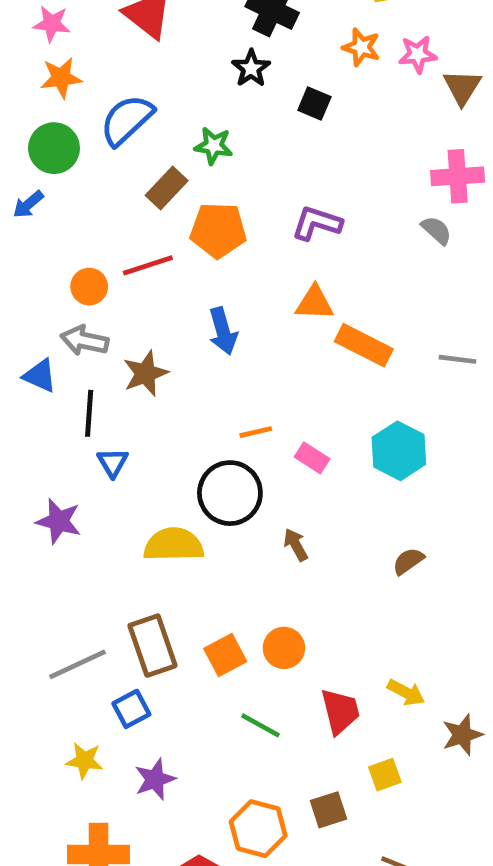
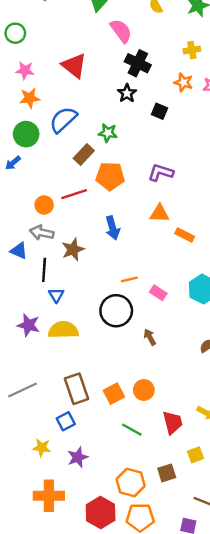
orange rectangle: (364, 345) -> (185, 235), size x0.7
yellow semicircle: (174, 545) -> (63, 330), moved
gray line: (77, 664) -> (22, 390), moved

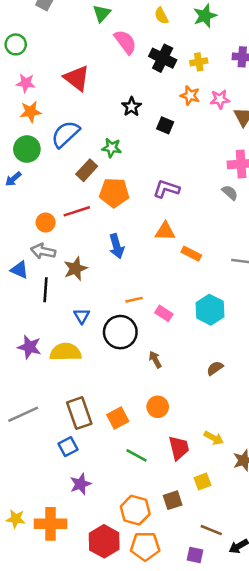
black cross: (138, 63) -> (163, 58), moved
blue triangle: (56, 295) -> (82, 316), moved
orange circle: (144, 390) -> (158, 407), moved
yellow star: (42, 448) -> (16, 519), moved

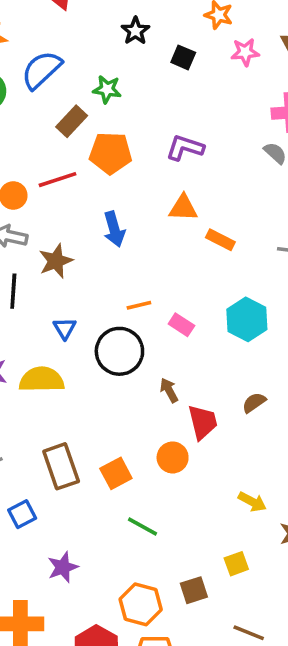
pink star: (220, 99) -> (245, 52), moved
blue square: (68, 447) -> (22, 514), moved
red trapezoid: (179, 448) -> (203, 422), moved

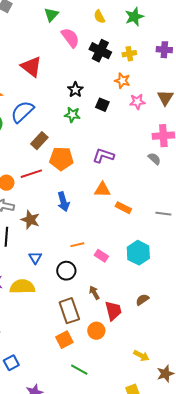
green star: (107, 89) -> (72, 115), moved
brown star: (56, 261) -> (30, 220), turned -30
black circle: (119, 351) -> (66, 271), size x0.7
brown rectangle: (61, 466) -> (69, 311), moved

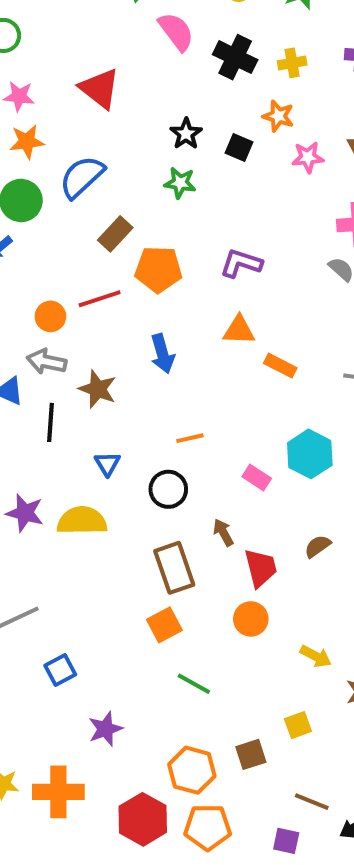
black square: (102, 105) -> (239, 147), moved
pink rectangle: (101, 256) -> (257, 477), moved
orange circle: (96, 331) -> (251, 619), moved

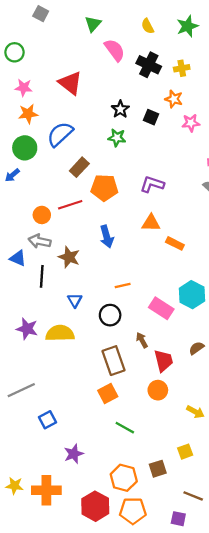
pink rectangle: (257, 477) -> (161, 308), size x1.5

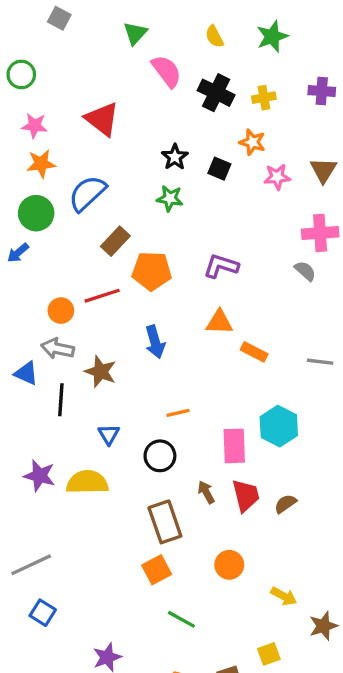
pink rectangle: (161, 308) -> (234, 446), turned 55
red trapezoid: (164, 361) -> (246, 495), moved
blue square: (47, 420) -> (43, 613), moved, turned -30

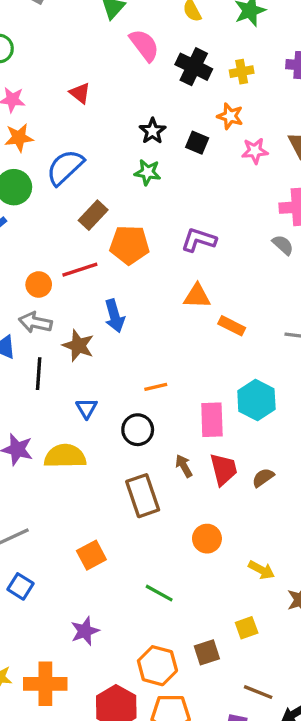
red triangle: (102, 119) -> (80, 93), size x0.6
blue arrow: (155, 342) -> (115, 316), moved
orange square: (157, 570) -> (91, 555), moved

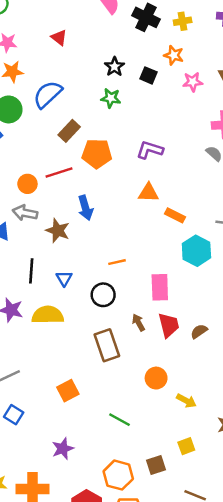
black line: (39, 374) -> (31, 271), moved
cyan hexagon: (256, 400) -> (196, 251), moved
yellow arrow: (261, 570) -> (186, 401), moved

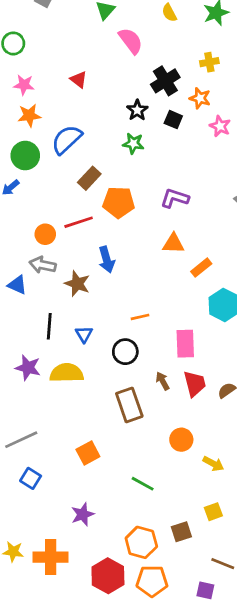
black cross: (146, 17) -> (165, 81), moved, turned 32
pink star: (193, 82) -> (220, 126), turned 30
orange rectangle: (175, 215) -> (201, 268), turned -66

